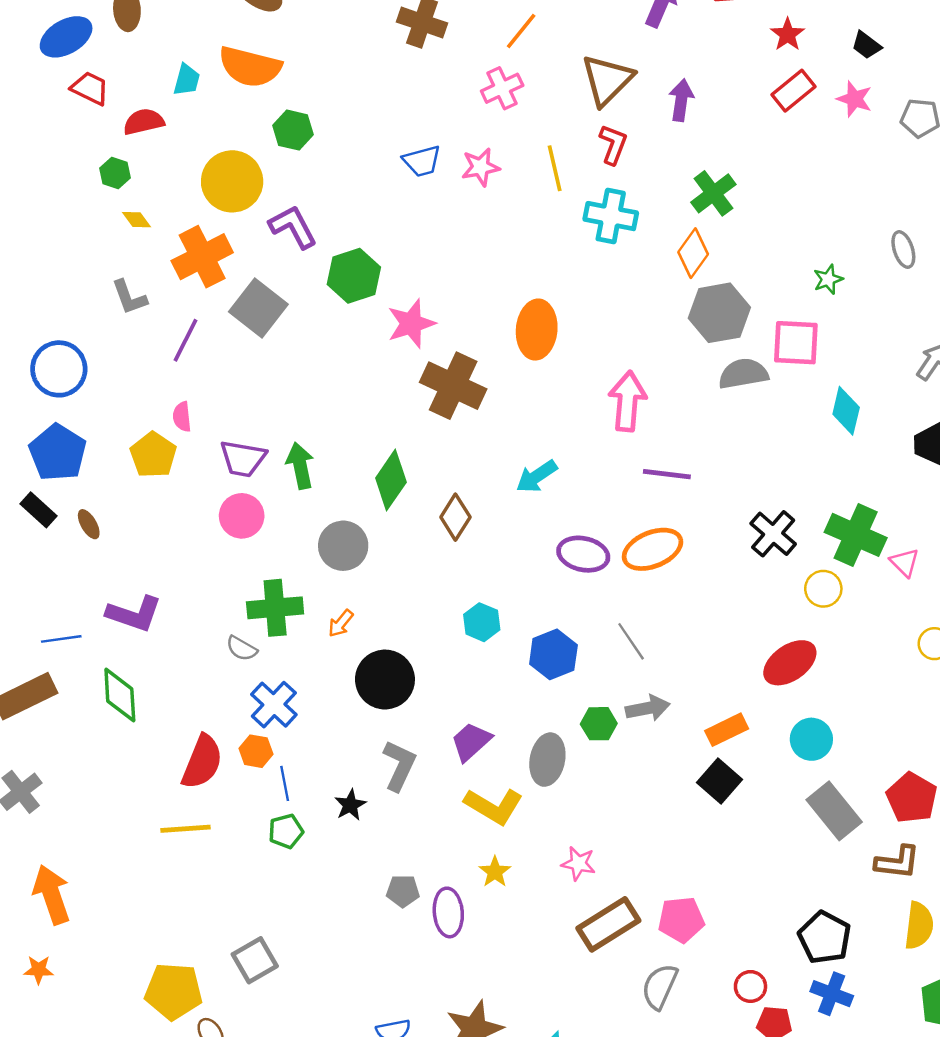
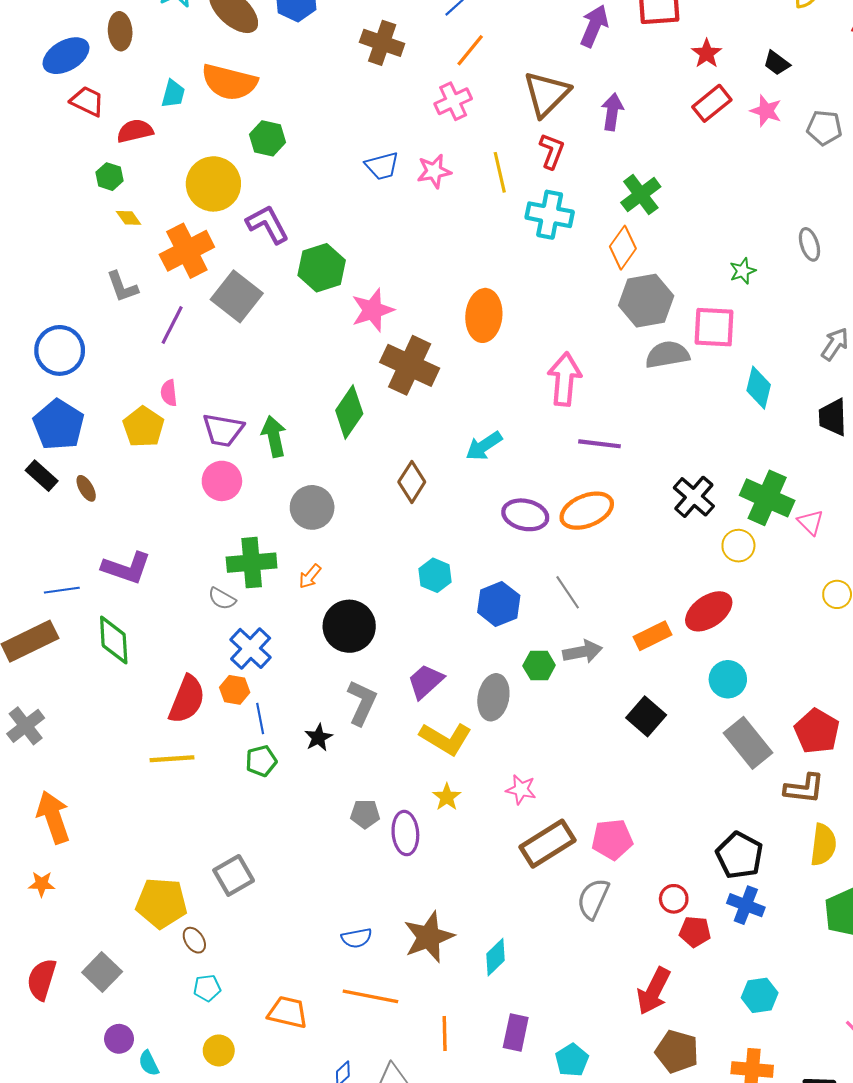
green diamond: (391, 480) -> (349, 412), moved
orange rectangle: (727, 730) -> (653, 636), moved

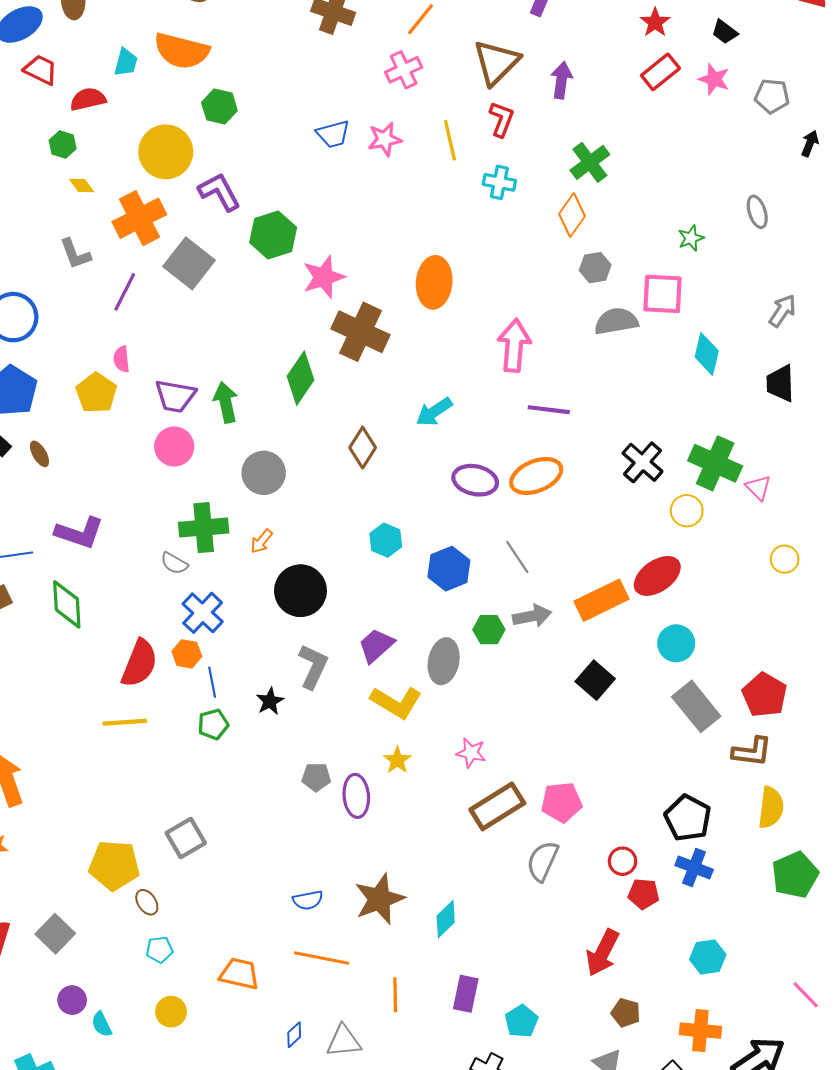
cyan cross: (550, 215) -> (499, 182), size x0.7
gray hexagon: (646, 301) -> (595, 268), size x0.6
orange rectangle: (653, 636) -> (601, 600), size x1.4
brown pentagon: (677, 1052) -> (626, 1013), size x0.7

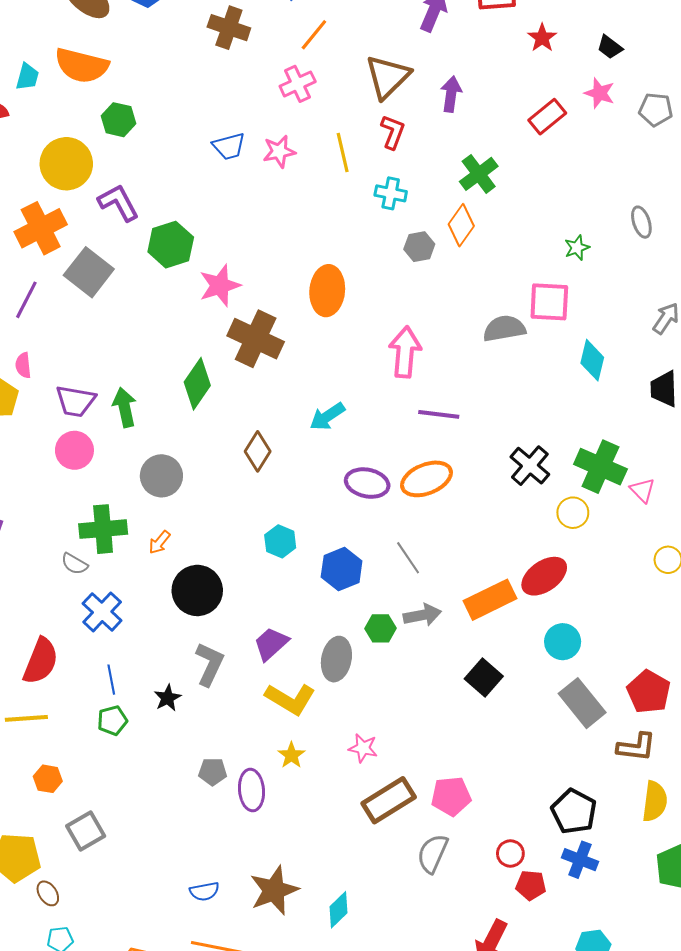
red rectangle: (660, 72) -> (547, 117), moved
gray hexagon: (595, 268) -> (419, 247), moved
orange hexagon: (187, 654) -> (48, 779), moved

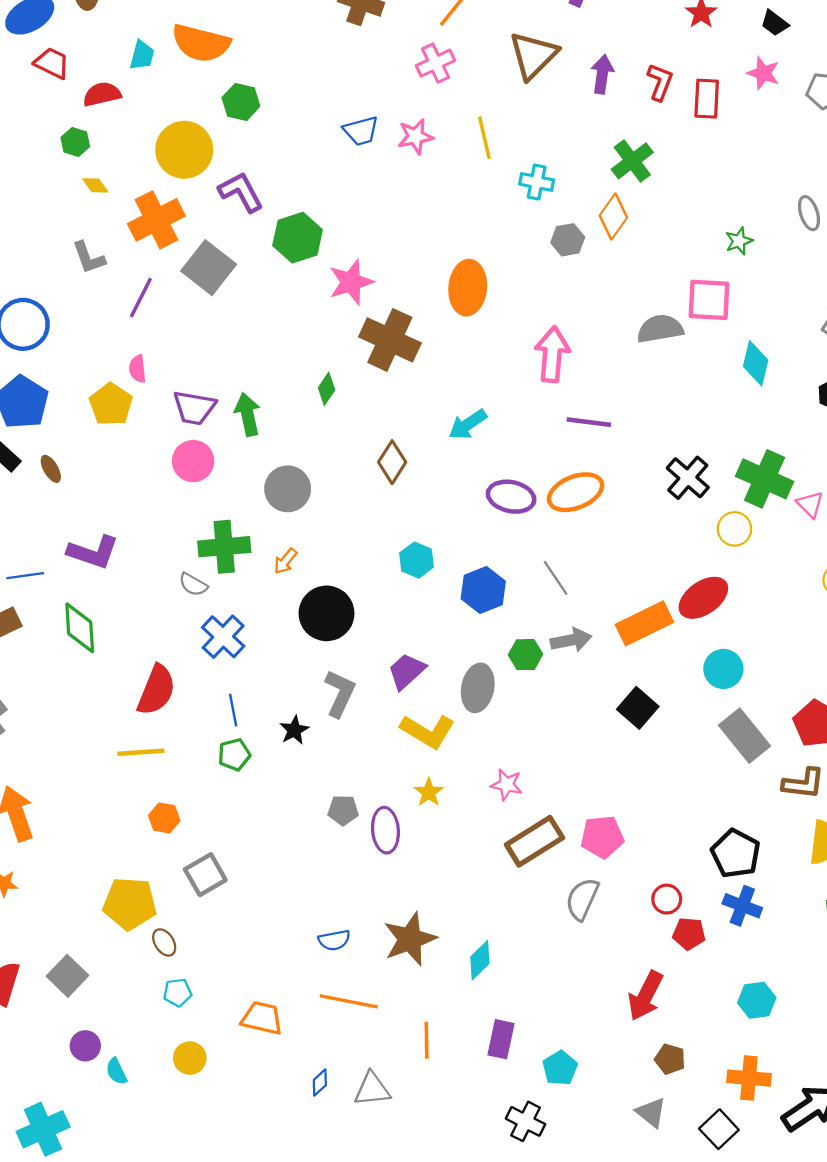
red rectangle: (547, 117) -> (707, 99), turned -48
red L-shape: (393, 132) -> (660, 82), moved
green diamond: (197, 384) -> (327, 389), size x0.6

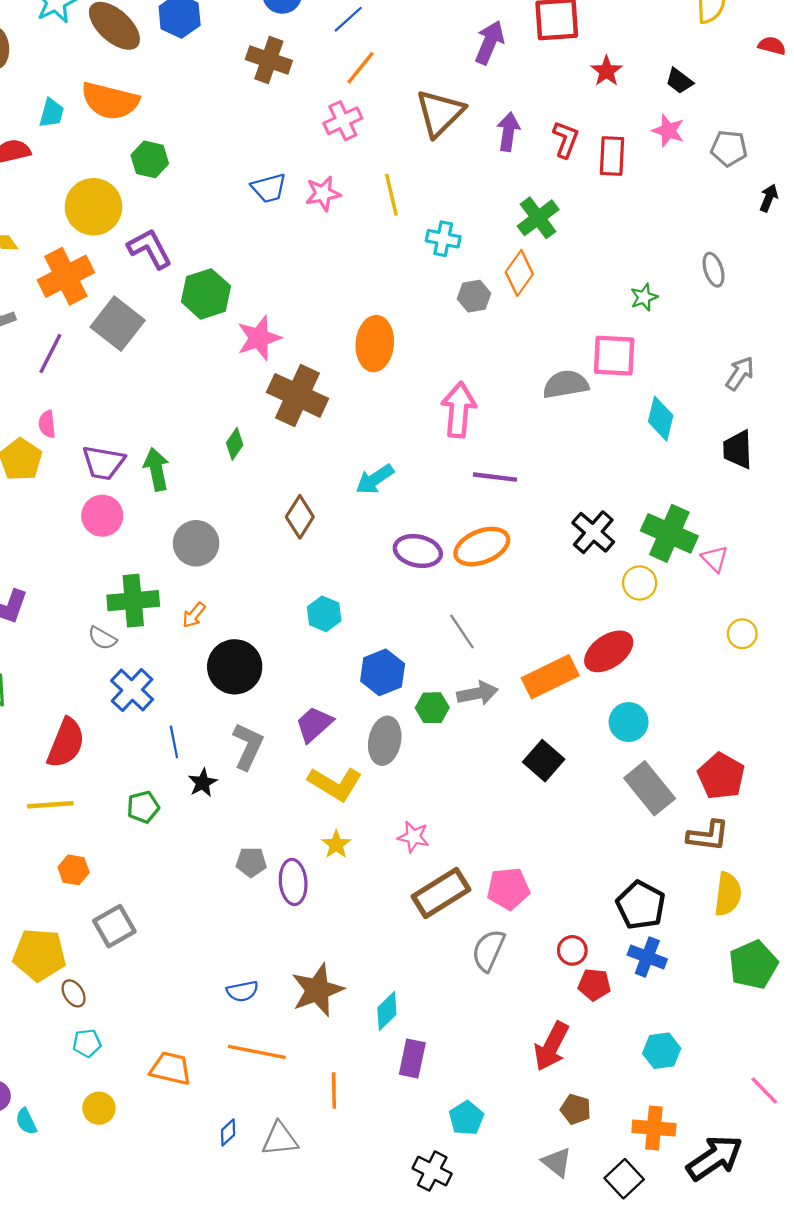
blue hexagon: (483, 590) -> (383, 672), moved
blue line: (233, 710) -> (174, 742), moved
purple rectangle: (501, 1039) -> (412, 1059), moved

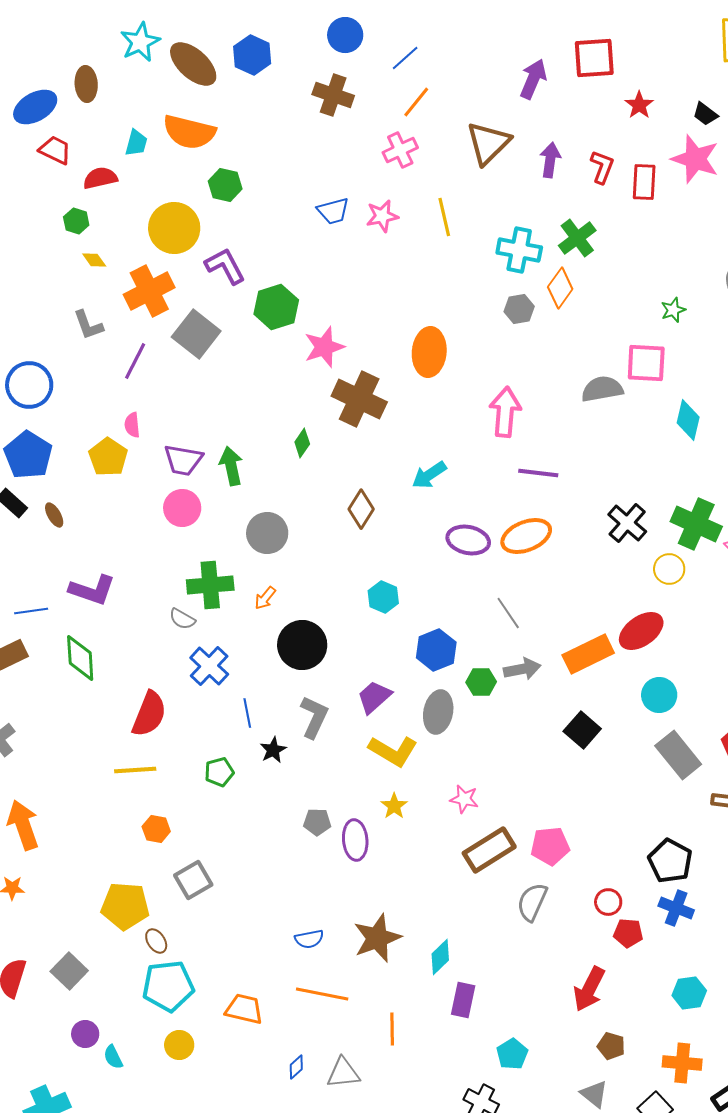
pink star: (668, 131) -> (695, 159), size x1.6
cyan cross: (443, 239) -> (519, 250), moved, size x1.4
cyan pentagon: (87, 1043) -> (168, 986), size x2.0

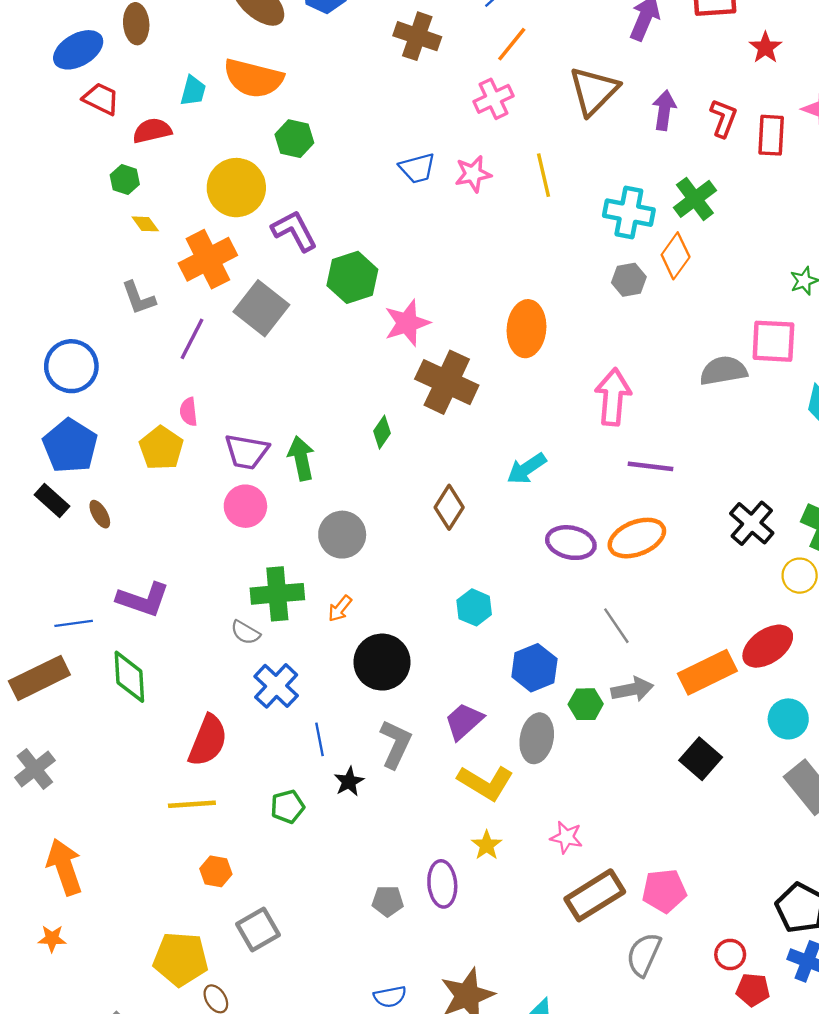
gray pentagon: (317, 822) -> (388, 901), moved

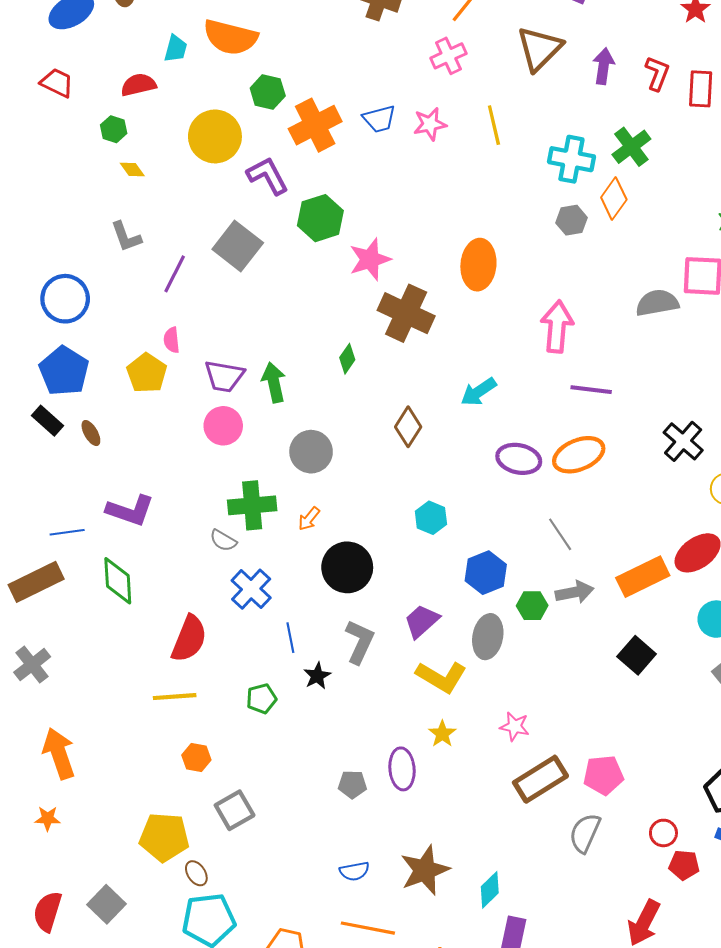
red trapezoid: (101, 99) -> (57, 83), moved
orange cross: (208, 259) -> (315, 125), moved

